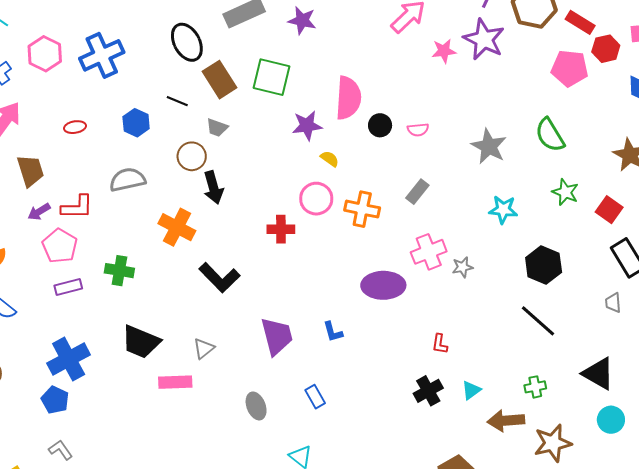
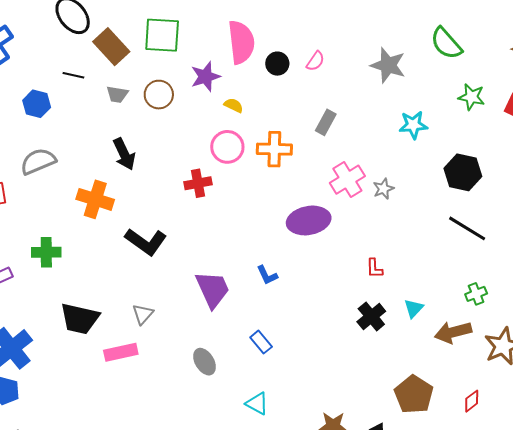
pink semicircle: (418, 130) -> (315, 61), turned -40
brown circle: (192, 156) -> (159, 95), moved

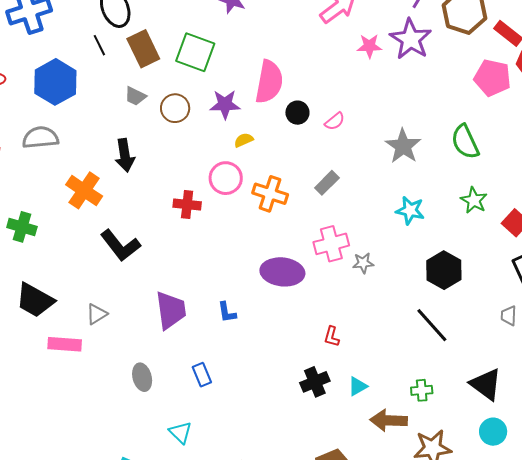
black line: (73, 75) -> (99, 45), moved, turned 35
blue hexagon: (37, 104) -> (55, 82), size x1.6
yellow semicircle: (234, 105) -> (244, 140), turned -66

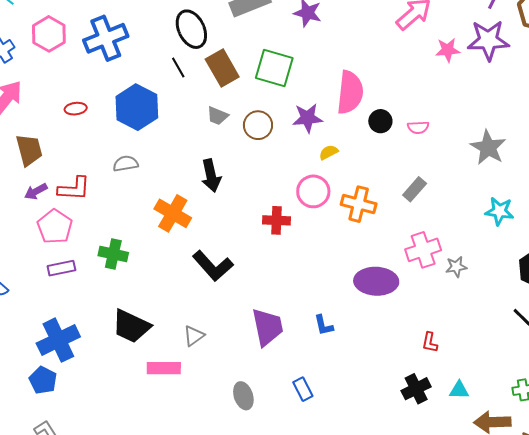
purple star: (411, 39) -> (488, 40), turned -30
pink semicircle: (335, 121) -> (418, 127), turned 40
gray semicircle: (40, 138) -> (126, 164), size x0.7
cyan triangle: (358, 386) -> (459, 390), turned 35

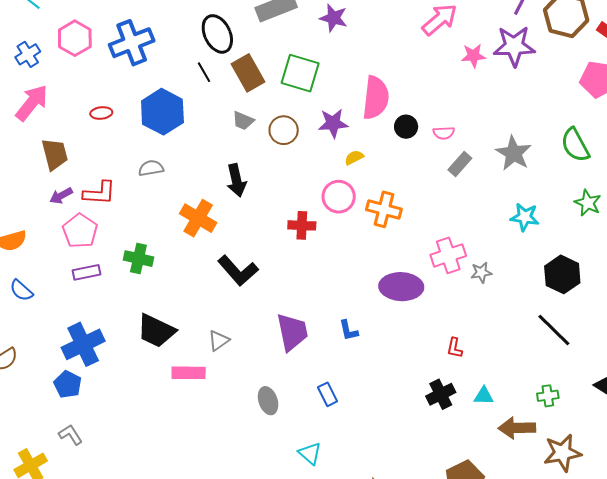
gray rectangle: (415, 189) -> (460, 164), moved

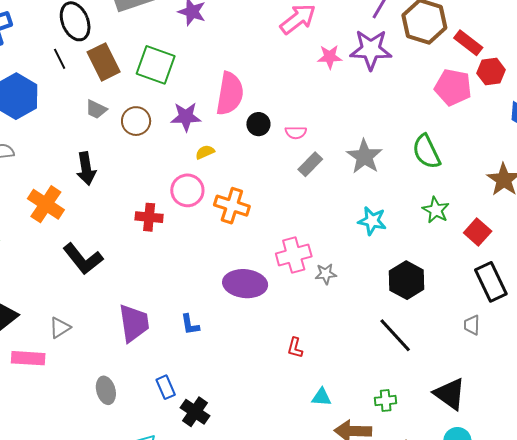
black cross: (441, 394) -> (195, 412), moved, turned -32

